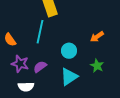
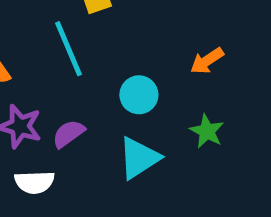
cyan line: (40, 32) -> (68, 49), turned -35

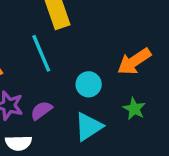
orange arrow: (207, 61) -> (134, 62), size x1.5

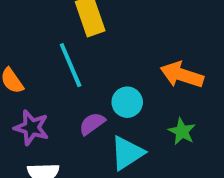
orange arrow: (134, 62) -> (182, 75), turned 52
purple semicircle: (41, 110) -> (92, 124), moved

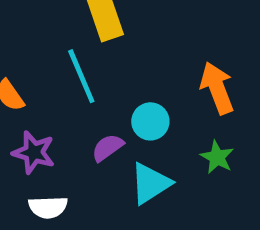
orange arrow: (182, 75) -> (217, 88), turned 51

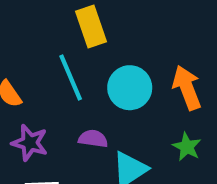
cyan circle: (150, 121) -> (130, 88), moved, size x1.4
purple semicircle: (108, 148) -> (93, 139), turned 44

